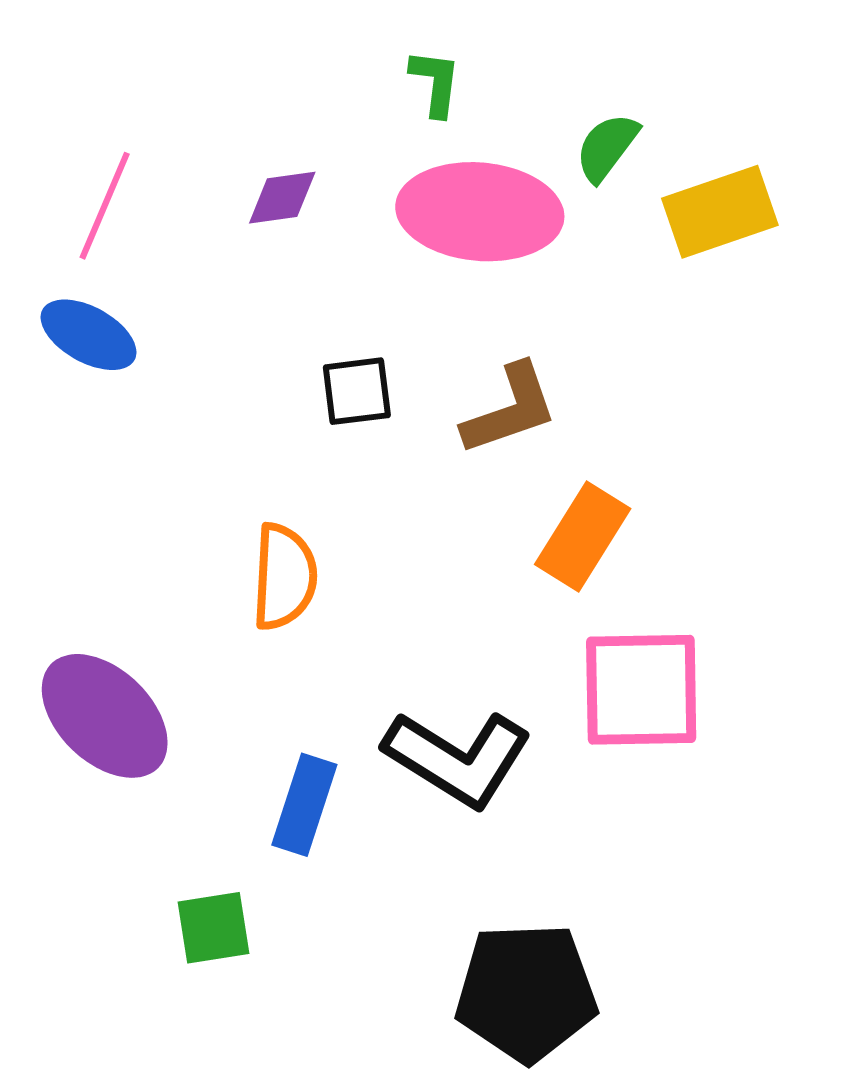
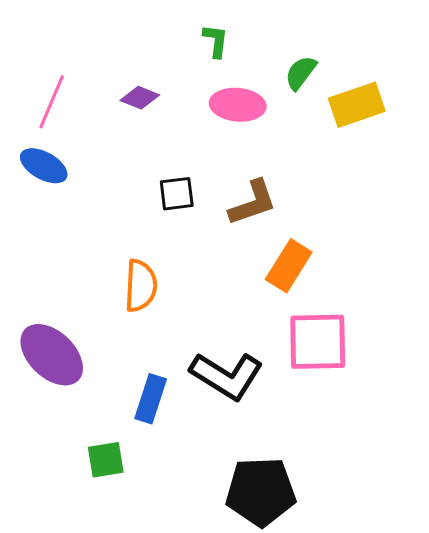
purple diamond: (282, 198) -> (140, 98), turned 30
pink ellipse: (480, 212) -> (238, 105), size x0.7

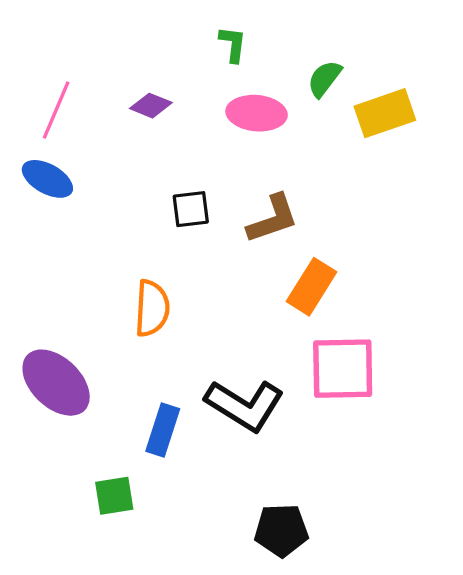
black pentagon: (261, 492) -> (281, 530), size x0.7

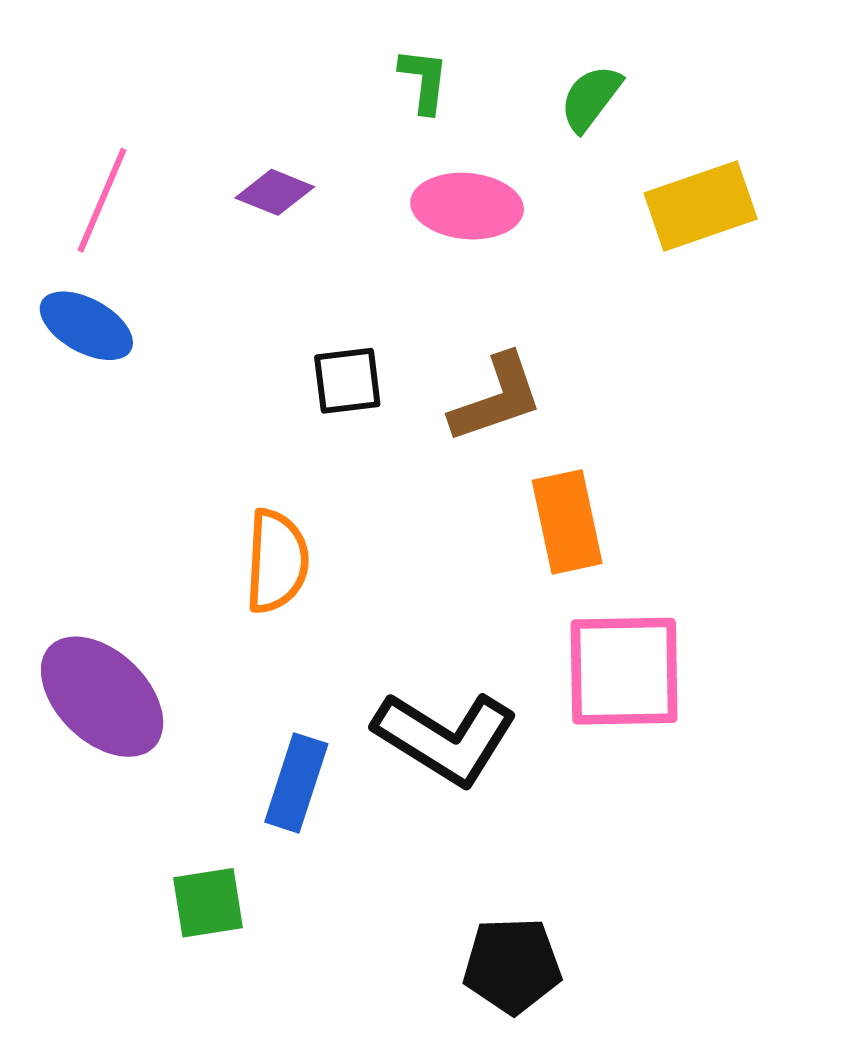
green semicircle: (324, 79) -> (591, 98), moved
orange rectangle: (311, 287) -> (567, 522), turned -44

